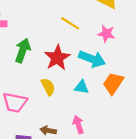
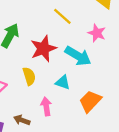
orange trapezoid: (113, 83) -> (90, 101), moved
pink arrow: (78, 125) -> (46, 106), moved

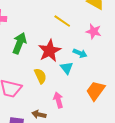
cyan arrow: (78, 56) -> (80, 53), size x0.6
cyan triangle: (63, 82) -> (67, 68), moved, turned 40

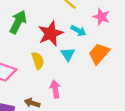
cyan arrow: (80, 53) -> (78, 31), moved
orange trapezoid: (95, 91) -> (99, 54), moved

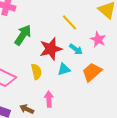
cyan triangle: (68, 54) -> (64, 69), turned 40

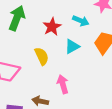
red star: (51, 49) -> (52, 27), size x0.7

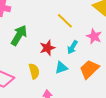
cyan arrow: (81, 21) -> (72, 47), turned 88

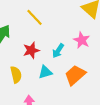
yellow line: (65, 21) -> (34, 17), moved

